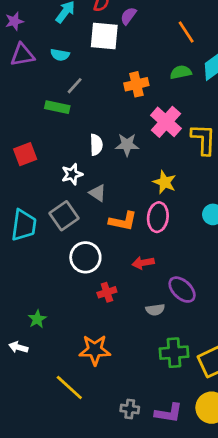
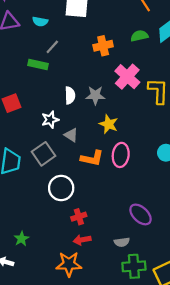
yellow star: (165, 182) -> (109, 124), moved
red arrow: (143, 263) -> (82, 240), moved
gray semicircle: (155, 310) -> (122, 242), moved

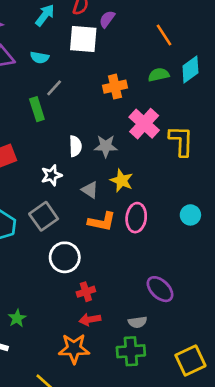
green rectangle: (38, 64) -> (37, 109), turned 60
gray triangle: (71, 135) -> (90, 190), moved
green cross: (134, 266) -> (131, 351), moved

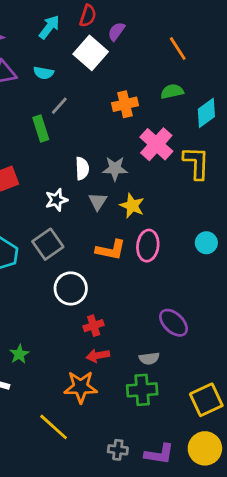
white square: (83, 39) -> (91, 53), turned 36
cyan diamond: (190, 69) -> (206, 113), moved
gray triangle: (90, 190) -> (98, 201), moved, turned 30

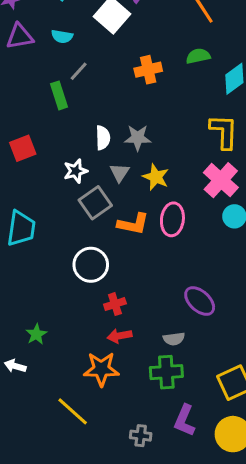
pink cross: (156, 144) -> (221, 180), moved
gray square: (48, 244) -> (95, 203), moved
purple L-shape: (159, 454) -> (185, 420), moved, turned 104

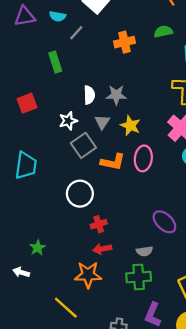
gray line: (79, 71) -> (76, 33), moved

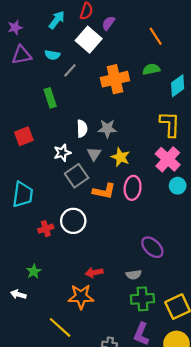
orange cross: (125, 42) -> (115, 79), size x1.4
red cross: (99, 224) -> (46, 229), moved
green cross: (139, 277) -> (142, 299), moved

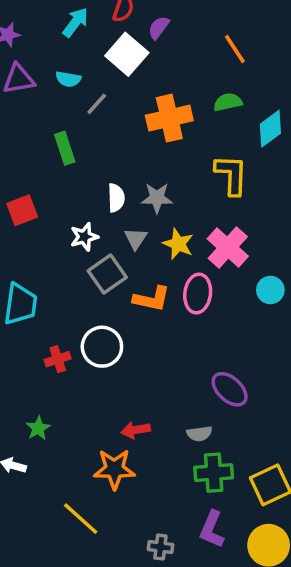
yellow L-shape: (170, 124) -> (231, 175), moved
pink cross: (168, 159) -> (228, 247), moved

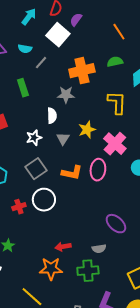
gray star: (157, 198) -> (66, 95), moved
yellow star: (178, 244) -> (87, 130), moved, turned 30
gray square: (107, 274) -> (36, 169), moved
green cross: (214, 473) -> (88, 271), moved

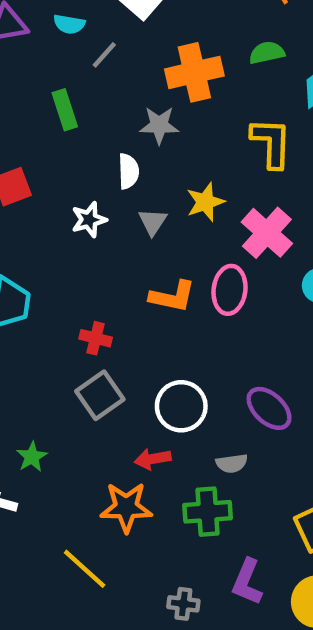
gray square: (36, 169) -> (100, 395), moved
white circle: (44, 200) -> (181, 406), moved
red cross: (19, 207) -> (96, 338), moved, turned 32

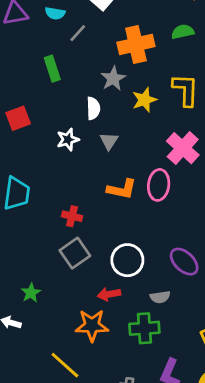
gray star: (159, 125) -> (113, 79), turned -30
yellow star: (205, 202) -> (144, 100), moved

